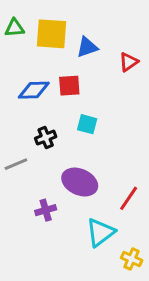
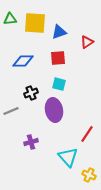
red square: (69, 86) -> (58, 58), moved
purple ellipse: (80, 182) -> (54, 110), moved, turned 55
cyan triangle: (100, 232) -> (68, 157), turned -35

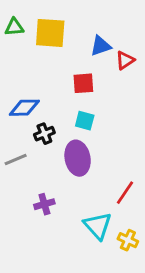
blue triangle: (59, 32) -> (101, 46), moved
blue diamond: (23, 61) -> (24, 108), moved
yellow cross: (89, 175) -> (128, 240), moved

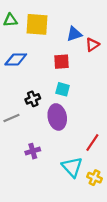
blue diamond: (24, 108) -> (16, 59), moved

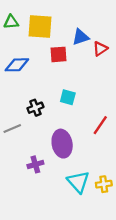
red square: (61, 62) -> (59, 54), moved
purple ellipse: (57, 117) -> (62, 144), moved
red line: (92, 143) -> (100, 125), moved
yellow cross: (94, 178) -> (104, 184), moved, turned -32

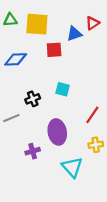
red triangle: (100, 49) -> (92, 23), moved
yellow cross: (104, 184) -> (96, 145), moved

